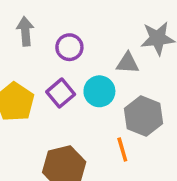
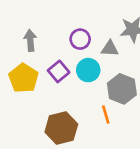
gray arrow: (25, 31) -> (30, 40), moved
purple circle: (69, 47) -> (80, 39), moved

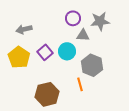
purple circle: (80, 39) -> (73, 18), moved
gray arrow: (30, 40) -> (24, 29), turned -98

